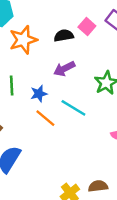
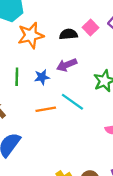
blue star: (39, 94) -> (42, 77), moved
orange line: (45, 118) -> (46, 109), turned -54

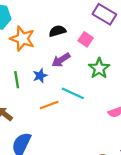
pink square: (91, 28) -> (86, 39), moved
orange star: (31, 35) -> (22, 39), turned -30

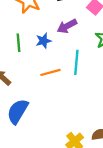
cyan line: (73, 93) -> (76, 62), turned 65

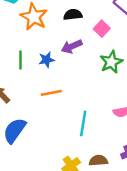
cyan line: (76, 62) -> (83, 123), moved

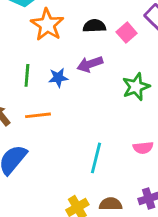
pink square: (102, 29) -> (127, 33), moved
orange line: (51, 93) -> (38, 115), moved

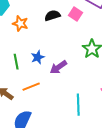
orange star: (47, 25) -> (20, 24), size x0.7
purple arrow: (90, 64) -> (58, 67), moved

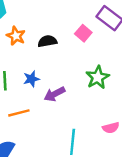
black semicircle: (52, 16) -> (47, 41), moved

